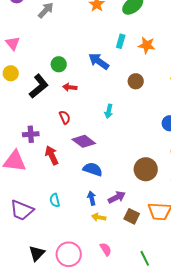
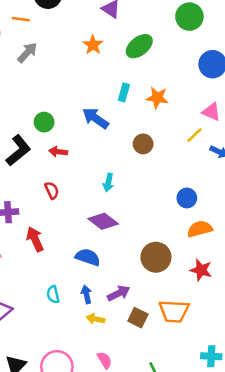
purple diamond: (84, 141) -> (103, 221), moved
cyan semicircle: (55, 200) -> (53, 295), moved

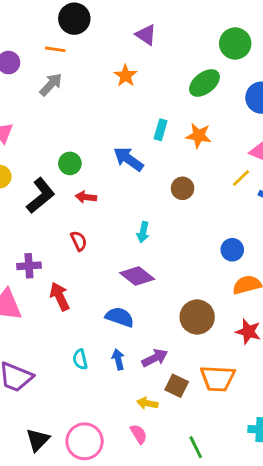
orange line: (21, 19) -> (55, 49), moved
green ellipse: (139, 46) -> (204, 83), moved
yellow arrow: (95, 319) -> (147, 403), moved

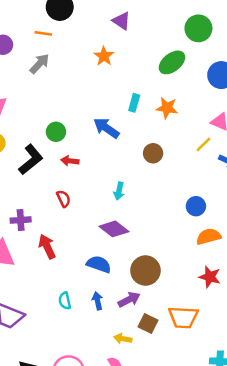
brown circle: (197, 317) -> (145, 271), moved

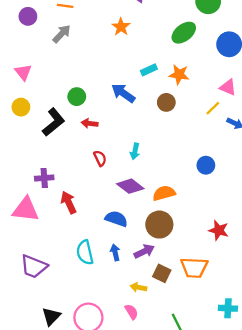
cyan rectangle: (134, 103) -> (149, 70), turned 49
brown circle: (153, 153) -> (166, 102), moved
red semicircle: (64, 199) -> (100, 158), moved
orange semicircle: (209, 236) -> (164, 193), moved
cyan semicircle: (65, 301) -> (85, 252), size x1.5

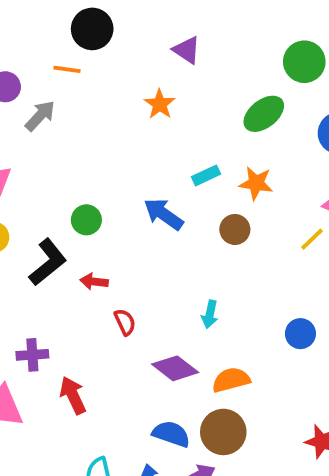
gray arrow: (62, 34) -> (40, 116), moved
red arrow: (90, 123) -> (94, 282), moved
cyan arrow: (135, 151) -> (210, 314), moved
blue semicircle: (116, 219) -> (171, 434), moved

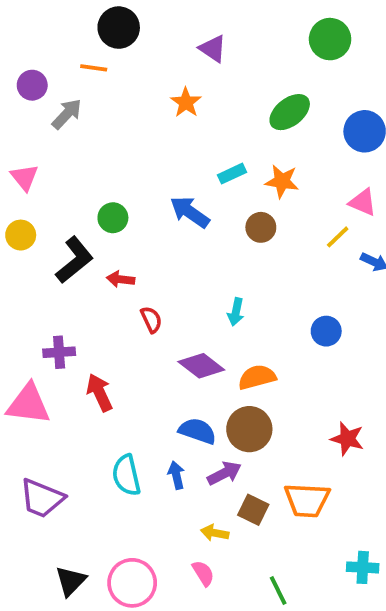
green circle: (304, 62) -> (330, 39), moved

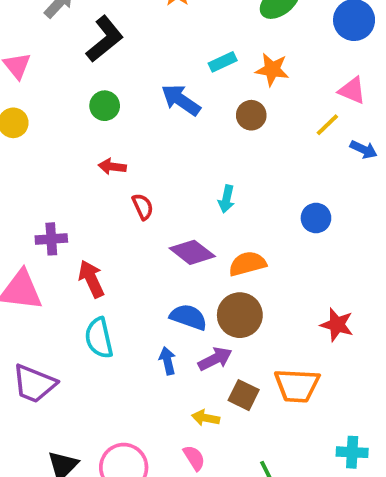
black L-shape: (74, 260) -> (105, 39), moved
cyan semicircle: (126, 475) -> (99, 338), moved

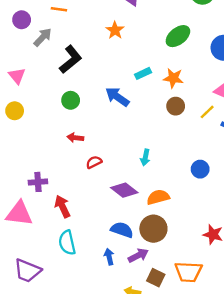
brown circle: (251, 115) -> (176, 106), moved
red semicircle: (143, 207) -> (94, 162), turned -91

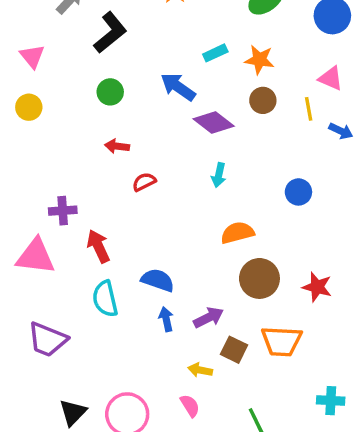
yellow line: (207, 112) -> (309, 109), turned -56
purple diamond: (124, 190) -> (214, 122), moved
brown circle: (153, 229) -> (259, 278), moved
blue semicircle: (122, 230) -> (158, 280), moved

